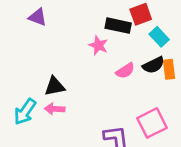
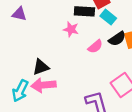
cyan rectangle: (159, 37) -> (108, 17), moved
pink arrow: (55, 109) -> (43, 85), size x1.5

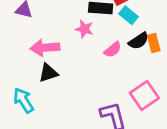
pink arrow: (43, 85) -> (45, 48), moved
cyan arrow: (20, 91) -> (23, 100), turned 120

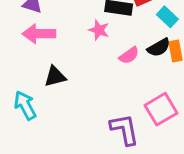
cyan rectangle: (128, 15) -> (167, 17), moved
pink arrow: (45, 48) -> (39, 34), moved

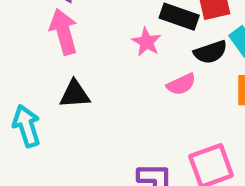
pink arrow: (39, 34) -> (64, 32), turned 64
black semicircle: (159, 47) -> (210, 52), moved

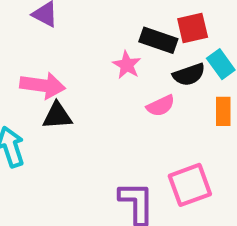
pink arrow: (64, 32) -> (43, 85), moved, turned 114

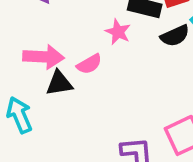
pink semicircle: (161, 106) -> (89, 64), moved

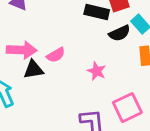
pink star: (118, 32) -> (97, 71), moved

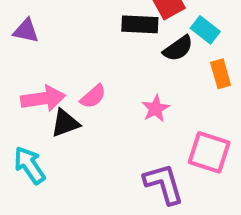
pink star: (97, 71) -> (156, 109), turned 30
pink square: (127, 108) -> (209, 152), turned -36

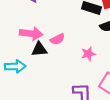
cyan arrow: (30, 165) -> (15, 66), turned 108

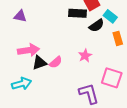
pink semicircle: (57, 39) -> (56, 62), moved

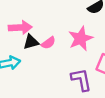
pink star: (85, 56) -> (81, 39), size x1.6

